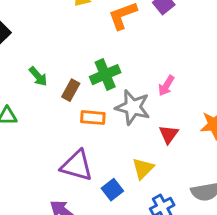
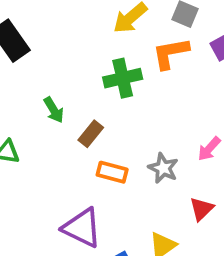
green cross: (105, 75) -> (123, 78), moved
gray star: (133, 107) -> (163, 168), size x0.7

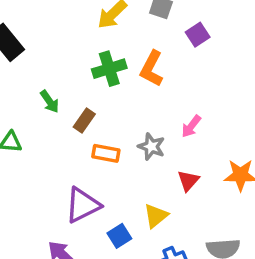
orange L-shape: (171, 53) -> (152, 69), moved, turned -48
purple triangle: (82, 228) -> (83, 205), turned -48

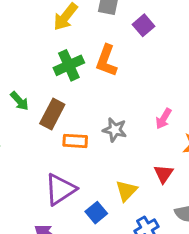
brown rectangle: (84, 120) -> (52, 114), size x1.4
pink arrow: (191, 126) -> (164, 119), moved
red triangle: (188, 181) -> (163, 174), moved

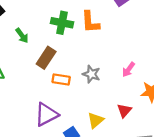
orange L-shape: (106, 61) -> (90, 22), turned -30
green cross: (69, 65) -> (62, 23), turned 30
green arrow: (20, 101) -> (22, 36), moved

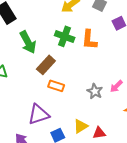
green arrow: (22, 36) -> (28, 42), size x1.6
gray star: (91, 74) -> (95, 91), moved
red triangle: (124, 111) -> (99, 133), moved, turned 32

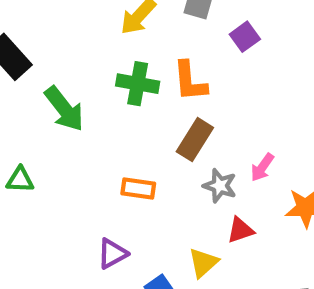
brown rectangle: (46, 65) -> (195, 140), moved
purple triangle: (39, 114) -> (112, 254), size x0.7
red triangle: (99, 133) -> (240, 230), moved

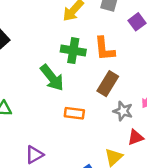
green arrow: (64, 109) -> (52, 78), moved
purple triangle: (112, 254) -> (34, 155), moved

